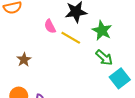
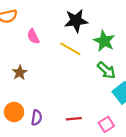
pink semicircle: (50, 26) -> (33, 36), moved

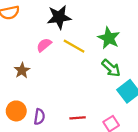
black star: (76, 21) -> (59, 17), moved
pink semicircle: (33, 36) -> (44, 45), moved, turned 77

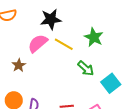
pink semicircle: (44, 45) -> (38, 43), size x1.5
green arrow: (111, 68) -> (86, 68), moved

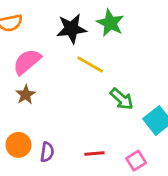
green star: (94, 37) -> (110, 23), moved
pink semicircle: (38, 43) -> (27, 62), moved

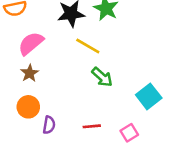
green arrow: (122, 99) -> (102, 77), moved
orange circle: (18, 145) -> (28, 107), moved

